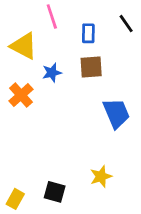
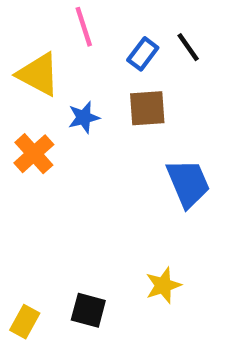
black line: (126, 24) -> (188, 47), moved
blue rectangle: (88, 33) -> (143, 54), turned 36

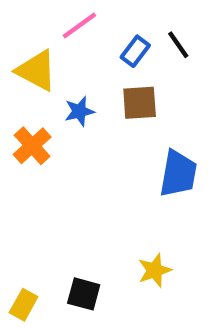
pink line: (84, 27) -> (79, 25), turned 72
blue trapezoid: (188, 183) -> (178, 174), turned 33

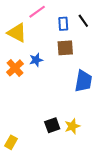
blue rectangle: (135, 51) -> (63, 24), turned -40
blue star: (79, 111) -> (36, 60), moved
black square: (84, 294) -> (52, 125), moved, turned -35

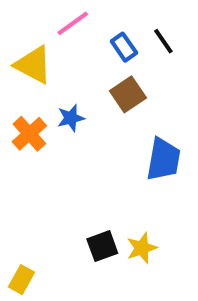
blue rectangle: (63, 24) -> (124, 47), turned -32
brown square: (65, 48) -> (128, 94), turned -30

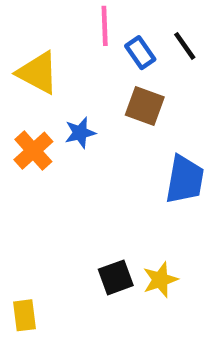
pink line: (73, 23) -> (105, 26), moved, turned -56
brown square: (128, 94) -> (145, 106), turned -36
yellow rectangle: (22, 280) -> (24, 315), turned -36

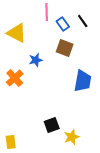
orange cross: (33, 151) -> (15, 78), moved
yellow star: (160, 280) -> (72, 137), moved

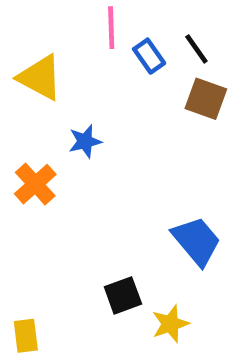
brown square: (65, 48) -> (206, 99), moved
blue trapezoid: (83, 81) -> (196, 241), moved, turned -50

